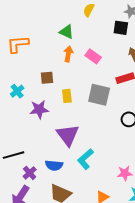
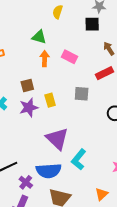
gray square: (99, 95) -> (82, 94), size x0.7
purple star: (39, 109) -> (29, 108), moved
blue semicircle: (54, 165) -> (49, 171), size x1.4

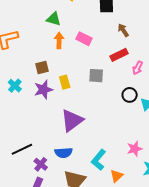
purple triangle: (57, 139) -> (72, 121), turned 40
cyan L-shape: (79, 159) -> (99, 160), moved
blue semicircle: (49, 171) -> (64, 153), size x0.7

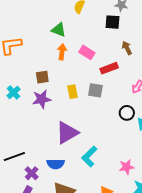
red rectangle: (119, 55) -> (109, 68), moved
yellow rectangle: (65, 82) -> (72, 92), moved
cyan L-shape: (99, 160) -> (89, 156), moved

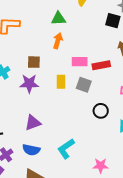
green triangle: (59, 30) -> (59, 19), turned -35
pink rectangle: (87, 52) -> (80, 62), moved, turned -42
black circle: (127, 113) -> (101, 111), moved
purple triangle: (67, 133) -> (33, 123), moved, size x0.7

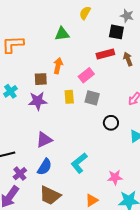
orange arrow: (58, 41) -> (58, 66), moved
pink rectangle: (80, 62) -> (86, 75), turned -35
red rectangle: (101, 65) -> (105, 54), moved
blue semicircle: (31, 150) -> (45, 167), turned -66

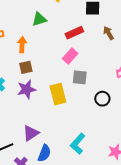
red rectangle: (105, 54) -> (74, 33), moved
orange arrow: (58, 66) -> (22, 45), moved
yellow rectangle: (69, 97) -> (58, 94), moved, size x1.5
purple triangle: (44, 140) -> (31, 133), moved

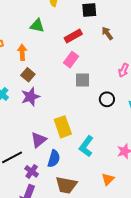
green triangle: (39, 19) -> (37, 26), turned 35
brown square: (26, 67) -> (28, 75), turned -32
yellow rectangle: (58, 94) -> (63, 127), moved

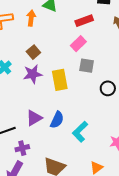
orange arrow: (22, 52) -> (31, 18), moved
yellow rectangle: (63, 127) -> (60, 80), moved
blue semicircle: (54, 159) -> (57, 120), moved
purple cross: (32, 171) -> (22, 148), turned 32

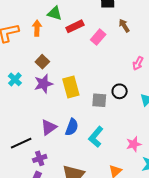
red rectangle: (84, 21) -> (75, 26), moved
pink rectangle: (78, 44) -> (98, 37), moved
gray square: (87, 66) -> (99, 100), moved

